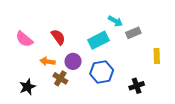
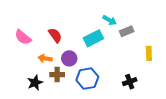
blue hexagon: (102, 72) -> (87, 79), moved
brown cross: (60, 78) -> (57, 75), turned -32
black star: (27, 87) -> (35, 83), moved

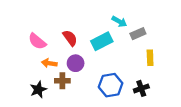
red semicircle: (55, 35) -> (70, 38), moved
pink semicircle: (23, 37) -> (37, 41), moved
yellow rectangle: (149, 53) -> (150, 58), moved
blue hexagon: (87, 79) -> (111, 85), moved

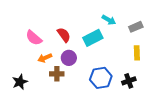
gray rectangle: (138, 34) -> (136, 27), moved
orange arrow: (49, 63) -> (45, 58), turned -32
black star: (38, 90) -> (20, 82), moved

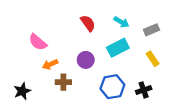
red semicircle: (64, 35) -> (88, 23), moved
cyan rectangle: (93, 38) -> (118, 48), moved
yellow rectangle: (137, 53) -> (153, 59), turned -32
purple circle: (69, 58) -> (86, 60), moved

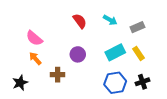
cyan rectangle: (118, 48) -> (115, 52), moved
orange arrow: (50, 64) -> (35, 58), moved, turned 72
blue hexagon: (112, 87) -> (115, 83), moved
black cross: (144, 90) -> (143, 82), moved

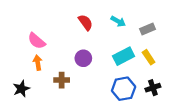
orange arrow: (35, 58) -> (38, 63), turned 32

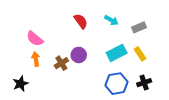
brown cross: (62, 80) -> (61, 63), moved, turned -32

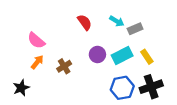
gray rectangle: (139, 27) -> (135, 29), moved
purple circle: (79, 55) -> (97, 54), moved
orange arrow: (36, 59) -> (37, 62), turned 48
black cross: (144, 83) -> (151, 87), size x1.5

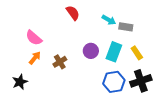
red semicircle: (85, 22) -> (73, 13), moved
gray rectangle: (135, 29) -> (126, 27), turned 32
cyan rectangle: (122, 56) -> (114, 52), turned -42

